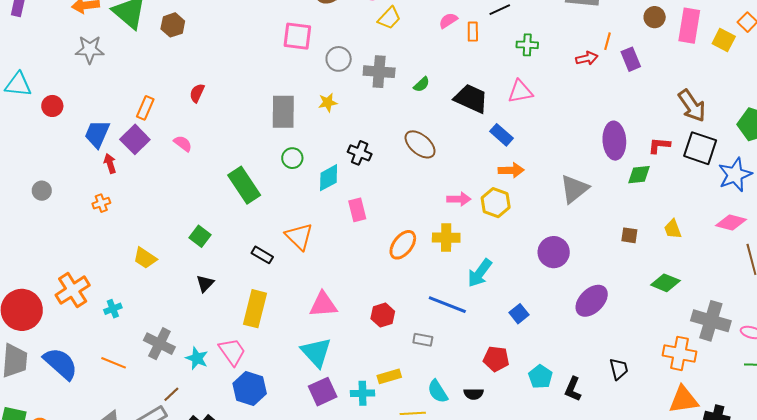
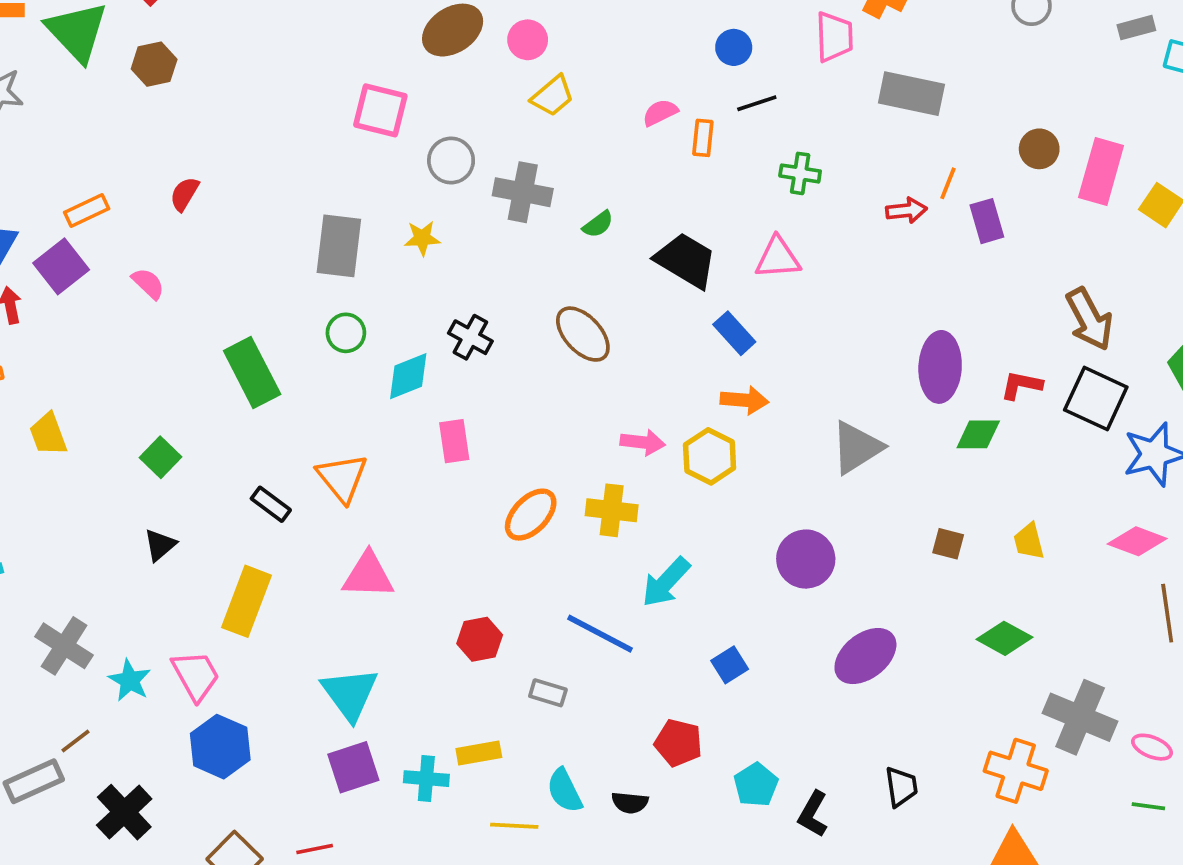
orange rectangle: (145, 108) -> (87, 211), turned 35
yellow trapezoid: (145, 258) -> (48, 434), moved, turned 30
pink triangle: (323, 305) -> (368, 575), moved

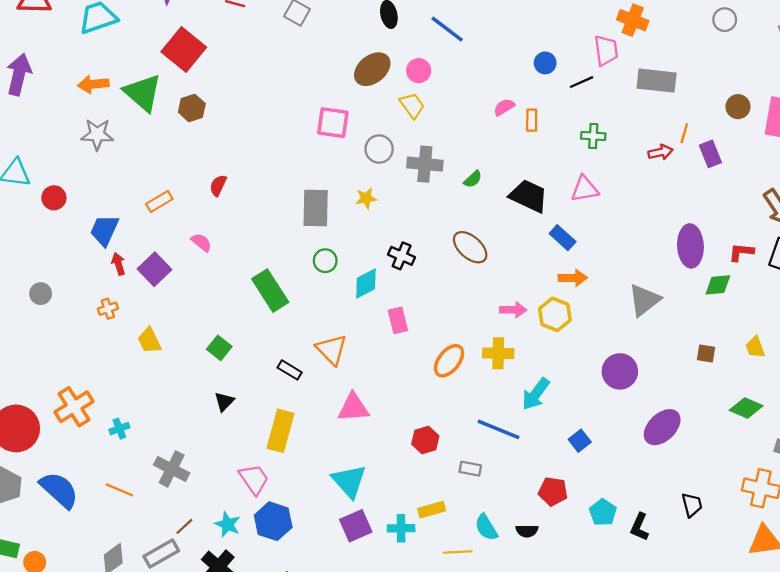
yellow trapezoid: (553, 96) -> (412, 105), moved, turned -80
black line: (757, 103) -> (582, 82), moved
purple square: (61, 266) -> (154, 269), moved
cyan star: (130, 680) -> (228, 524), moved

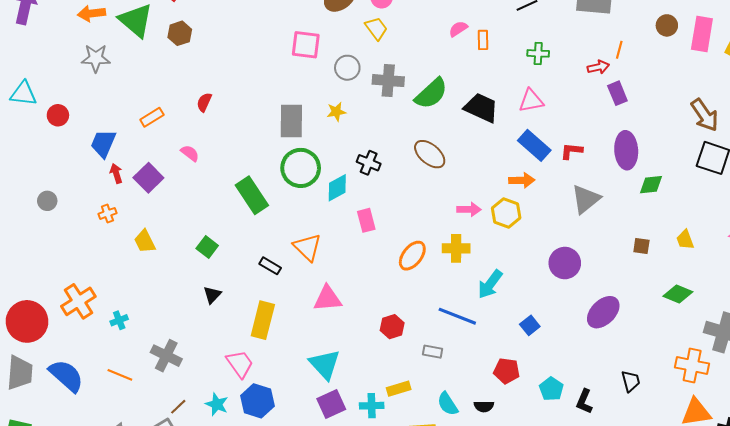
purple rectangle: (710, 154) -> (617, 93), moved
green semicircle: (473, 179) -> (431, 93), size x2.0
blue rectangle: (563, 238) -> (534, 145), moved, size x1.4
red L-shape: (741, 252) -> (572, 151), moved
green circle: (325, 261) -> (301, 168), size x1.8

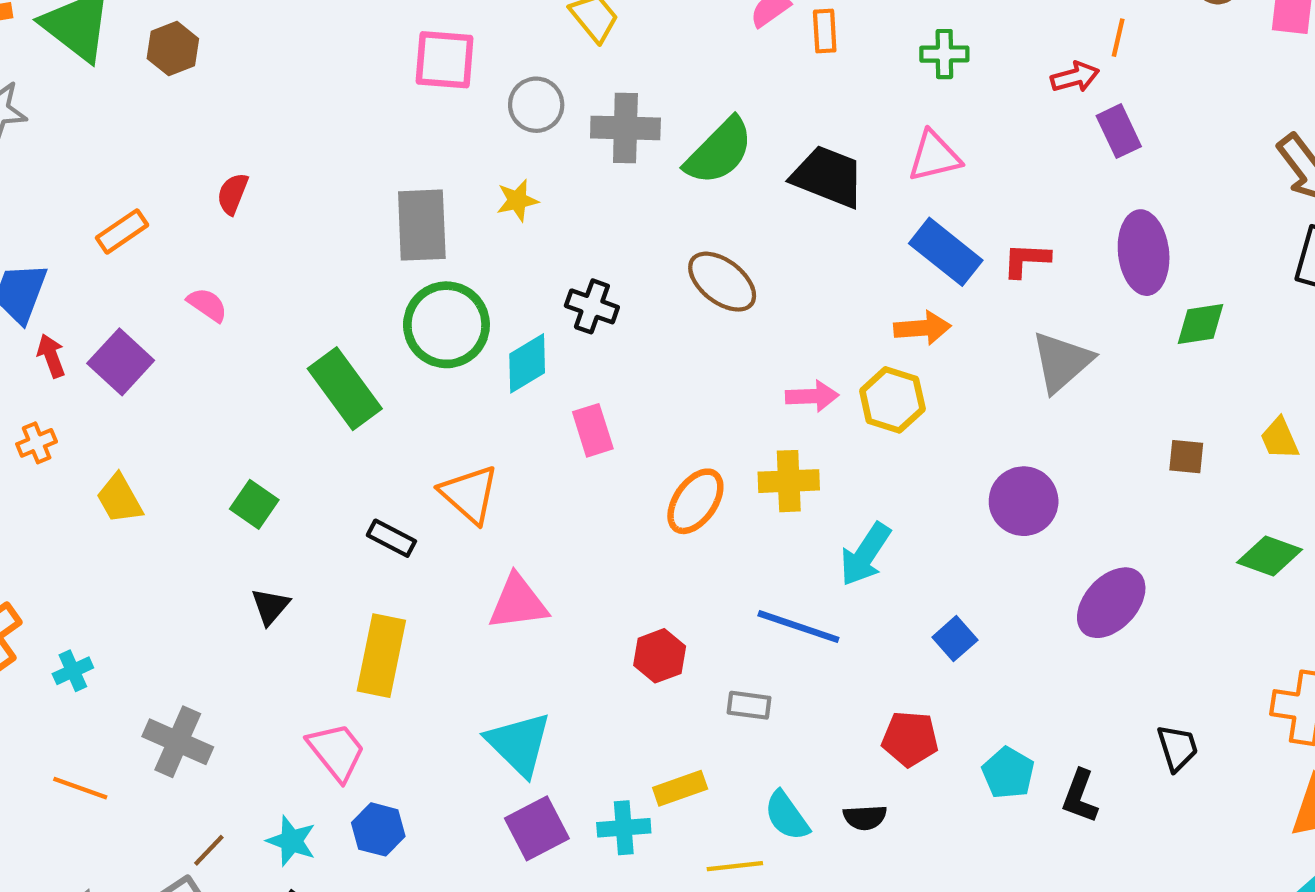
blue hexagon: (257, 401) -> (378, 829), size x0.7

